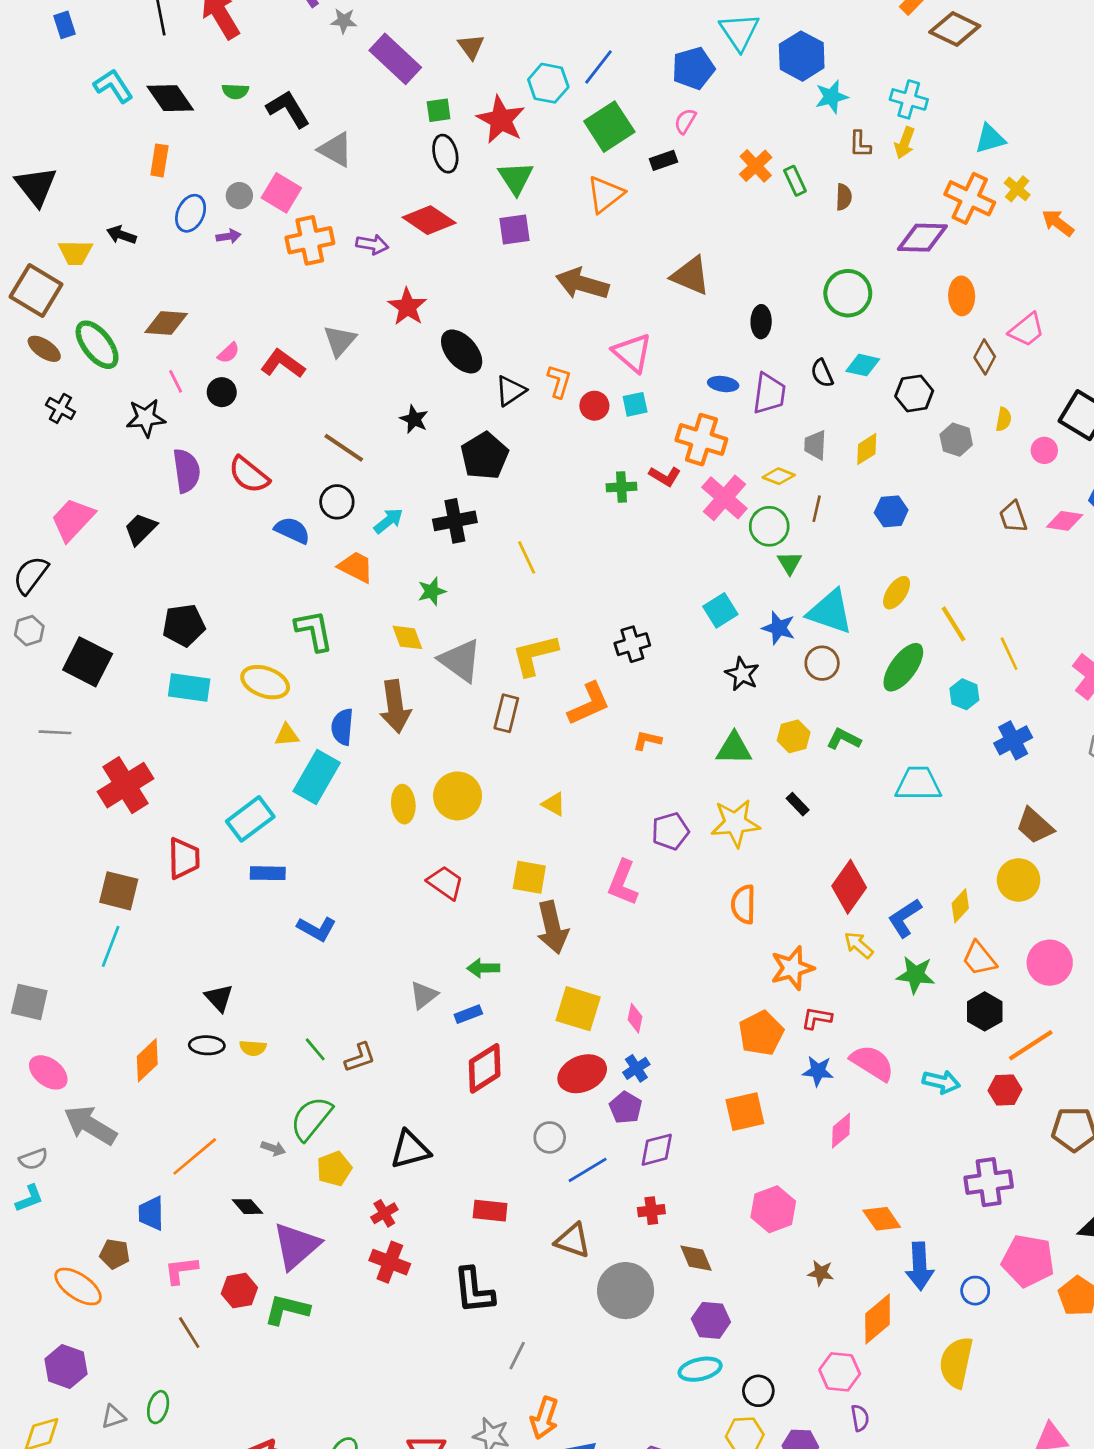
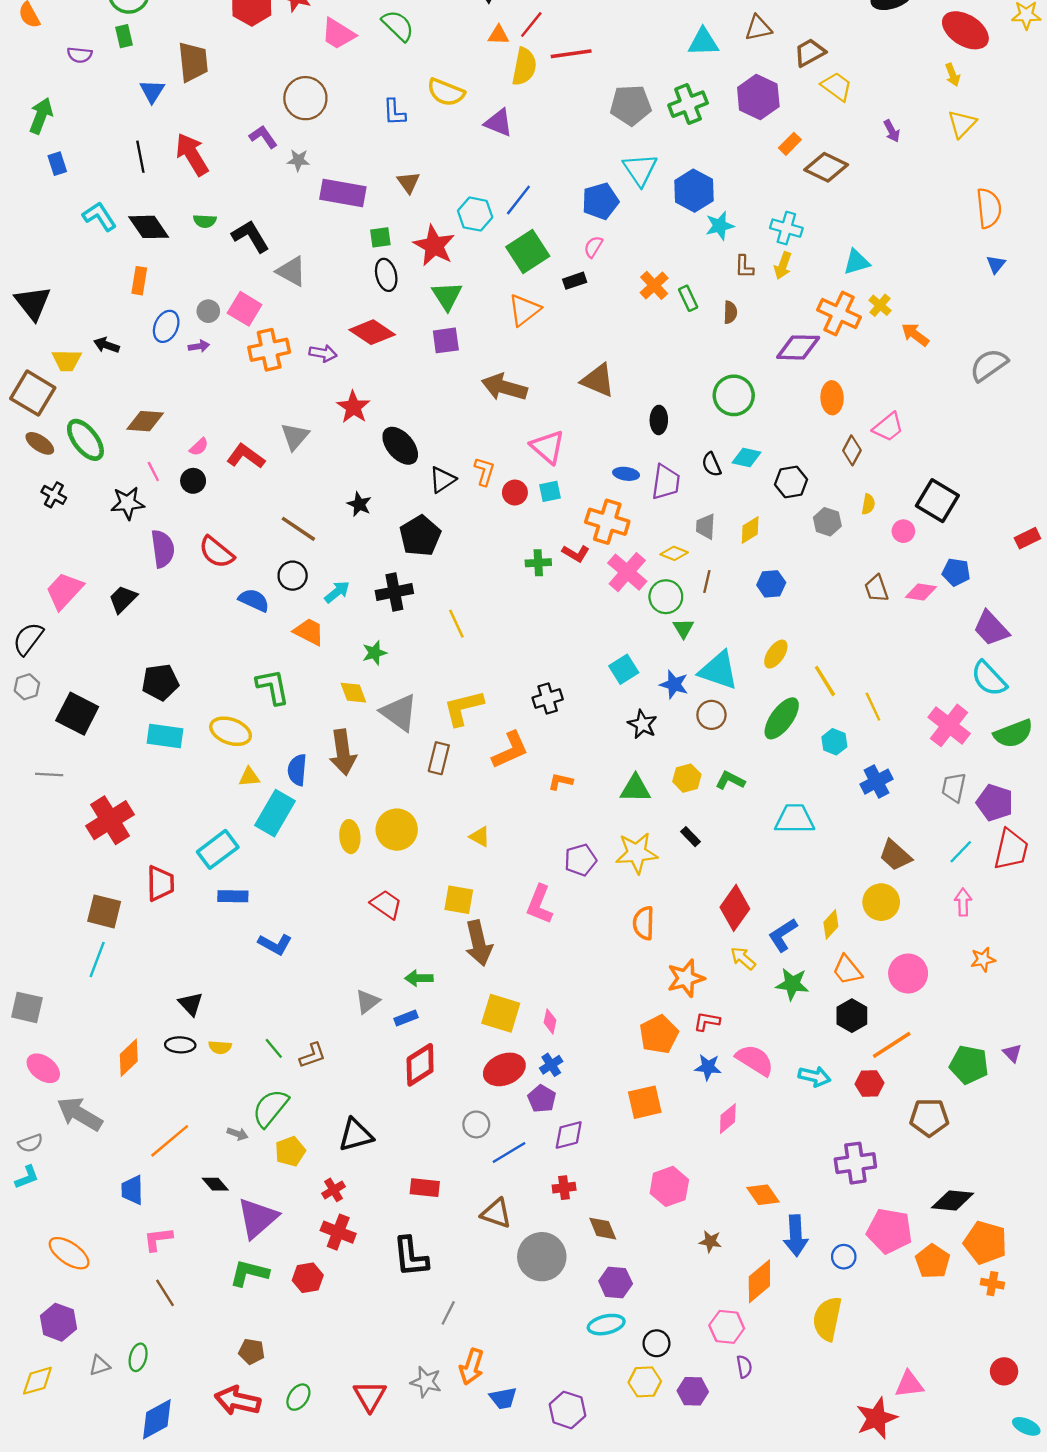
purple rectangle: (395, 59) -> (343, 193), turned -33
brown pentagon: (115, 1254) -> (252, 1351), moved
red hexagon: (239, 1291) -> (308, 1278), moved

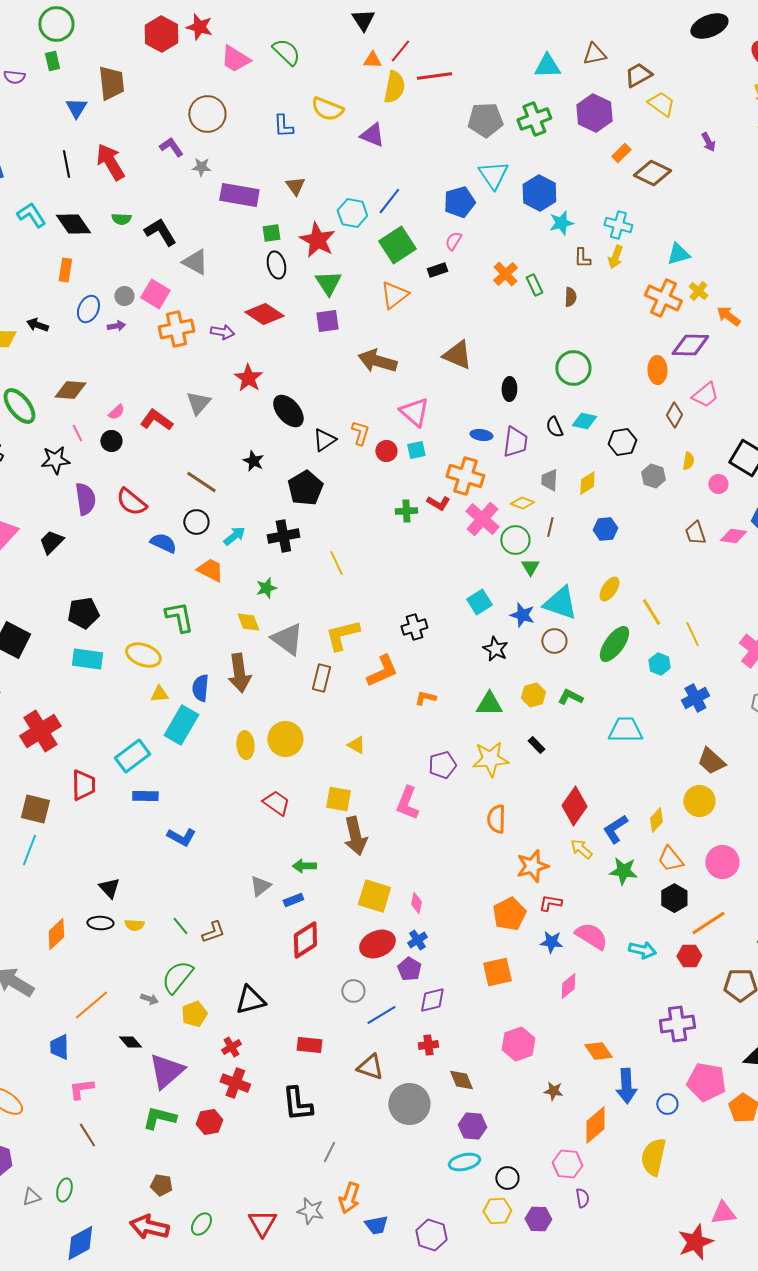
purple diamond: (798, 347) -> (690, 345), moved

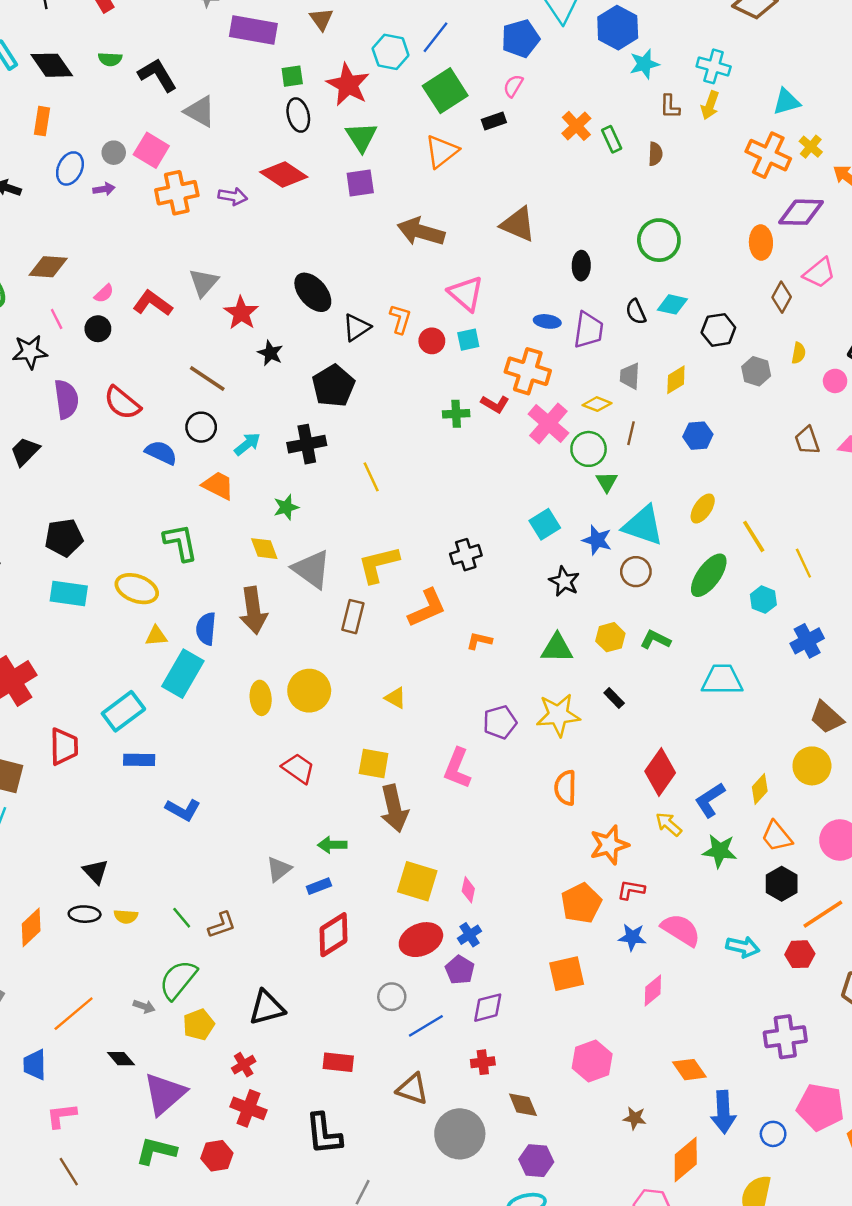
red star: (248, 378) -> (241, 313), moved

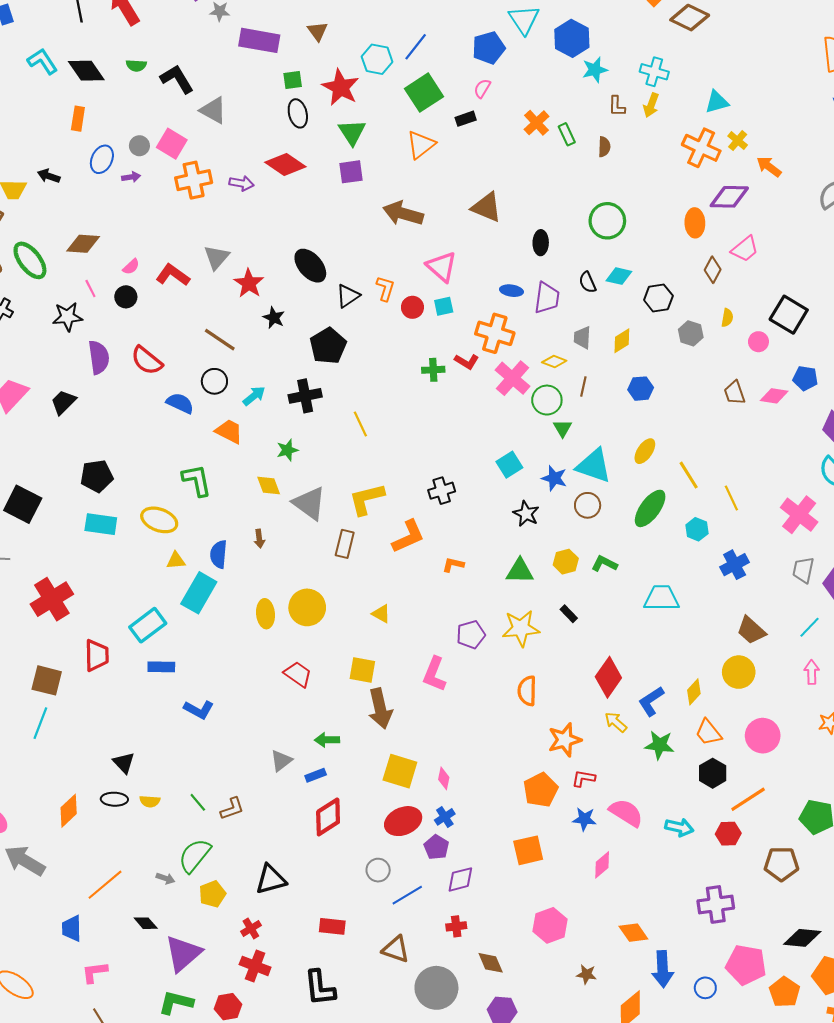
brown arrow: (253, 610) -> (259, 539), size x0.5

